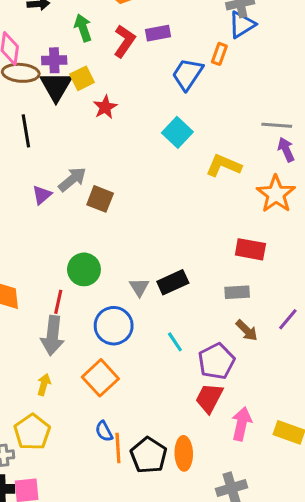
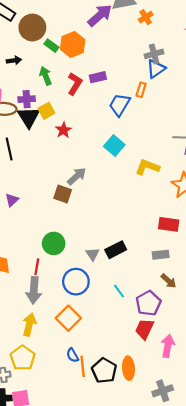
gray arrow: (72, 179) -> (77, 176), moved
purple triangle: (42, 195) -> (12, 200), moved
yellow arrow: (44, 385) -> (29, 325), size x1.5

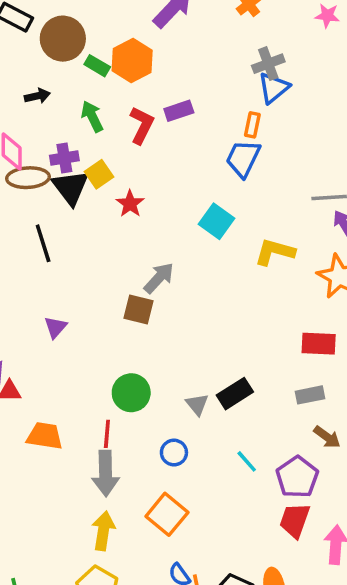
blue trapezoid: (120, 105) -> (243, 158), moved
blue circle: (76, 282) -> (174, 453), size x0.6

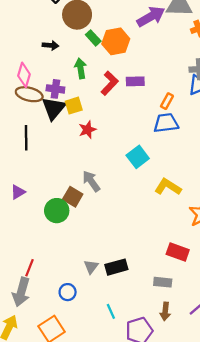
orange rectangle: (252, 125) -> (167, 101), moved
blue trapezoid: (243, 158) -> (166, 123), turned 40
gray arrow: (159, 278) -> (91, 181), turned -95
green circle: (131, 393) -> (57, 211), moved
brown arrow: (327, 437) -> (165, 311), turned 42

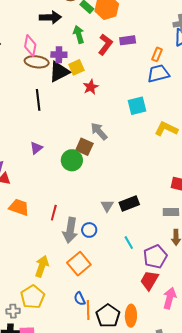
black arrow: (50, 45) -> (50, 17), size x1.5
black triangle: (54, 108) -> (59, 72), turned 30
cyan square: (138, 157) -> (137, 106), turned 30
gray arrow: (21, 292) -> (70, 230), moved

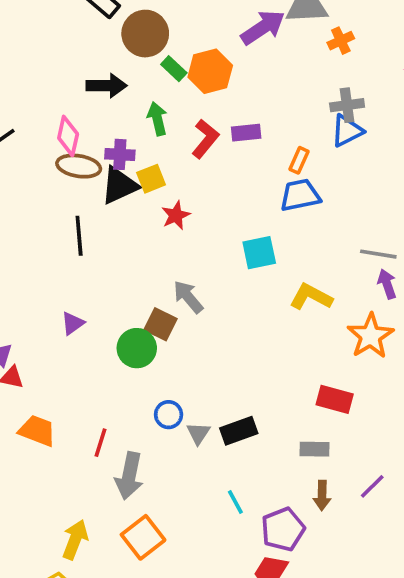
blue circle: (89, 230) -> (169, 415), moved

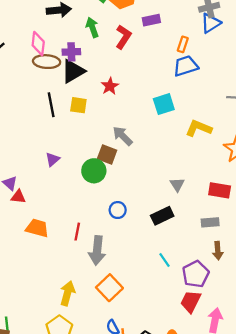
purple rectangle: (246, 133) -> (151, 20), moved
yellow square: (151, 179) -> (78, 105), moved, turned 36
gray triangle: (198, 433) -> (177, 185), moved

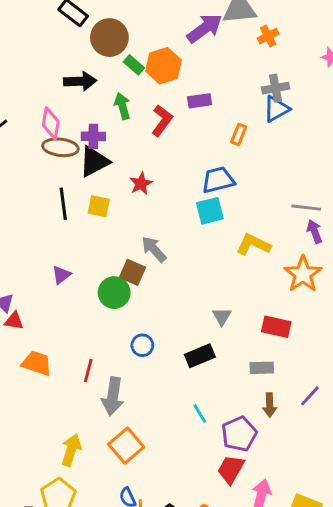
blue trapezoid: (186, 66) -> (218, 180), moved

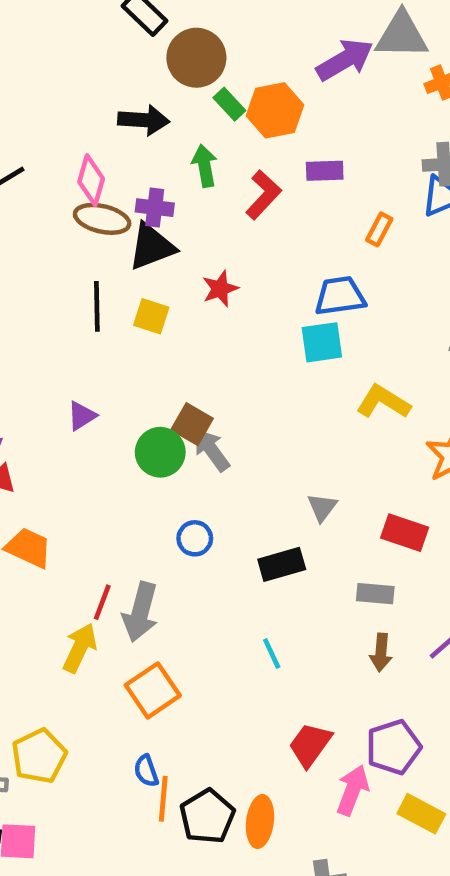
gray arrow: (154, 249) -> (212, 450), moved
red line: (88, 370) -> (102, 602), moved
purple pentagon: (239, 434) -> (393, 747), moved
yellow arrow: (71, 450) -> (80, 648), moved

